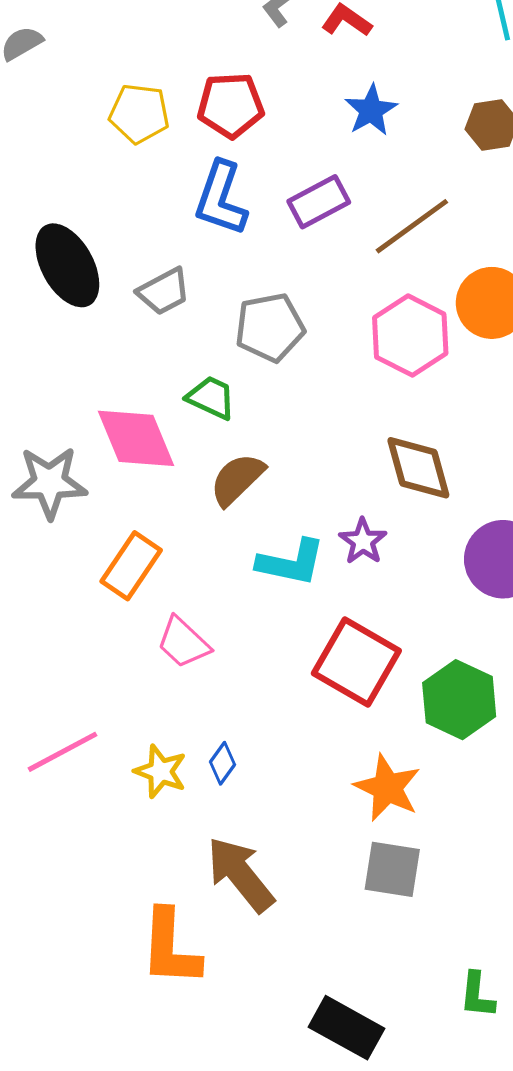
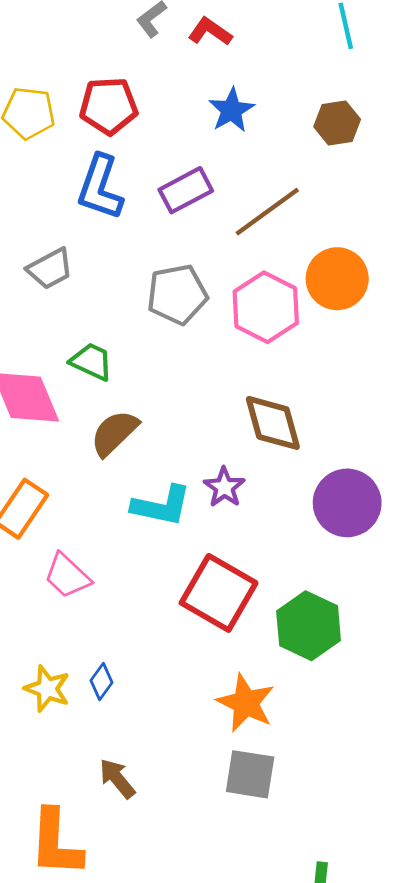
gray pentagon: (270, 327) -> (177, 294), moved
brown arrow: (240, 874) -> (117, 779), size x0.6

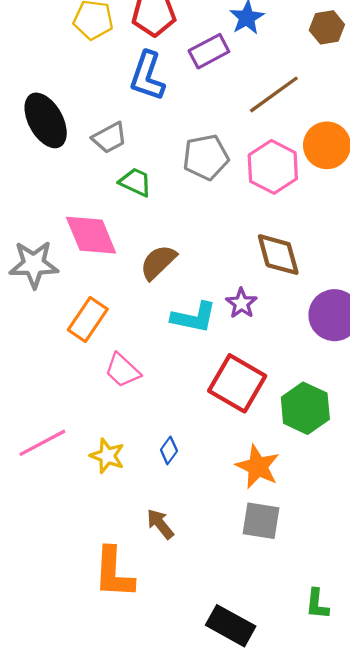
purple rectangle: (186, 190) -> (209, 51), moved
green trapezoid: (91, 362) -> (135, 182), moved
blue diamond: (101, 681) -> (169, 450), moved

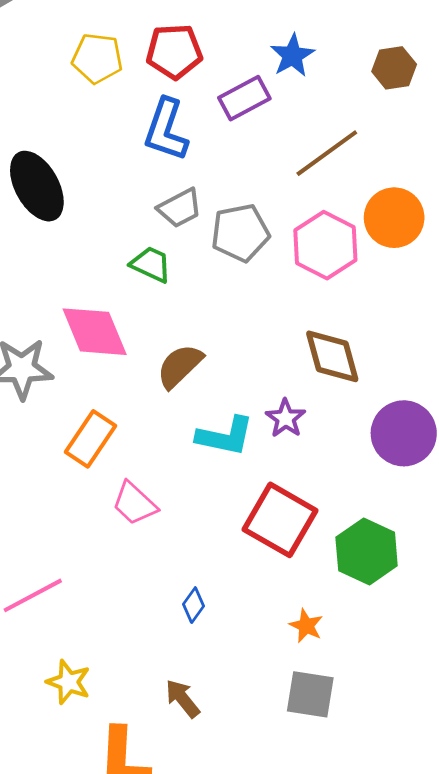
gray trapezoid: (109, 138) -> (180, 208), moved
yellow star: (107, 456) -> (68, 682), moved
orange star: (258, 467) -> (306, 626), size x0.6

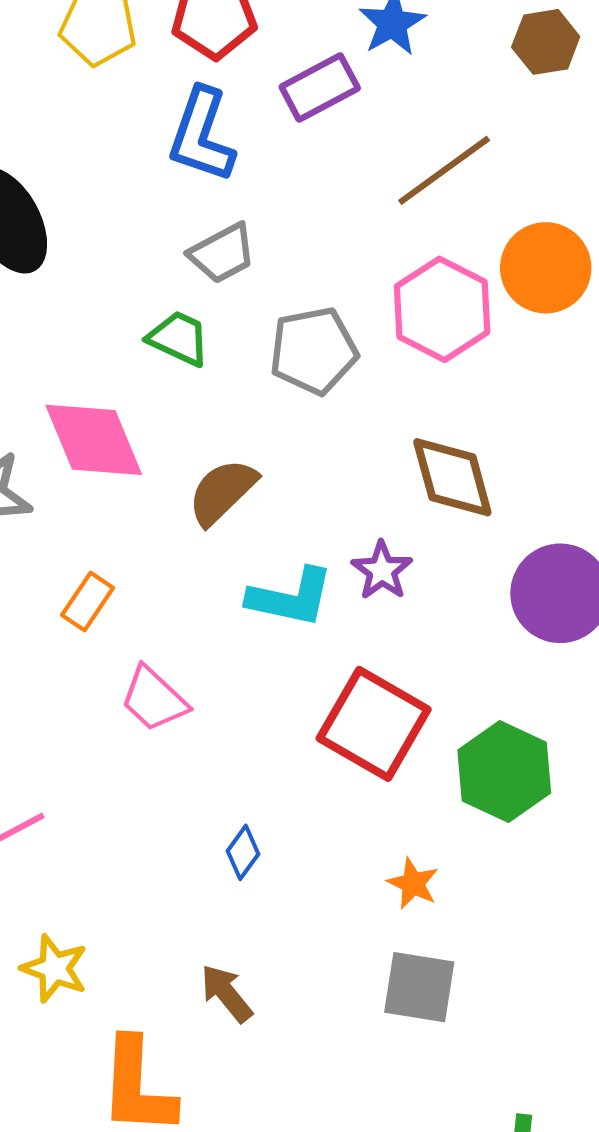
gray pentagon: (240, 233) -> (314, 351), moved
orange rectangle: (90, 439) -> (88, 602), size x0.7

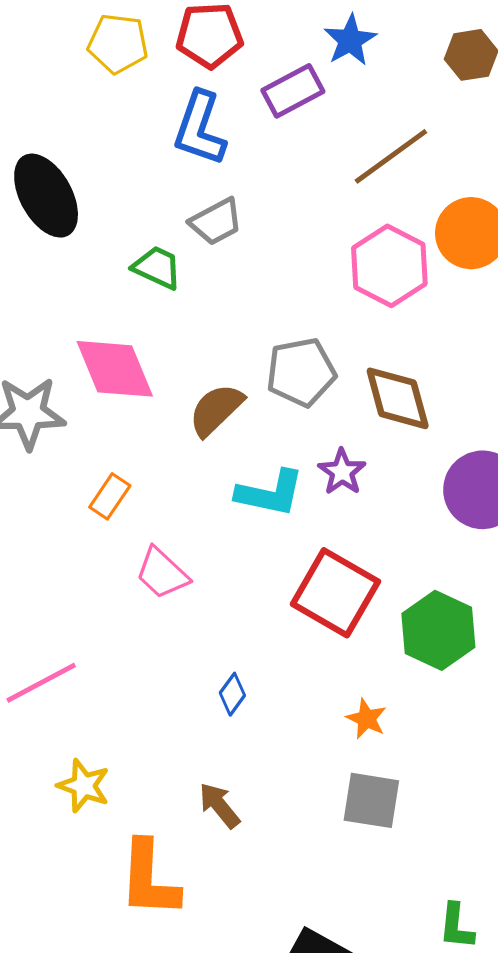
green trapezoid: (179, 338) -> (157, 267), moved
gray pentagon: (314, 351) -> (301, 372), moved

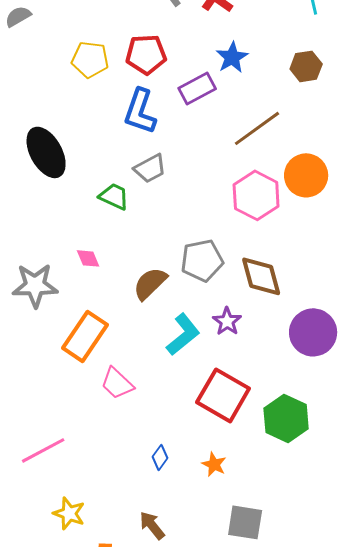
pink diamond: (115, 369) -> (88, 258), size x0.5
cyan L-shape: (270, 493) -> (183, 334), turned -51
orange rectangle: (110, 496) -> (85, 336), size x1.8
orange star: (366, 719) -> (214, 464), moved

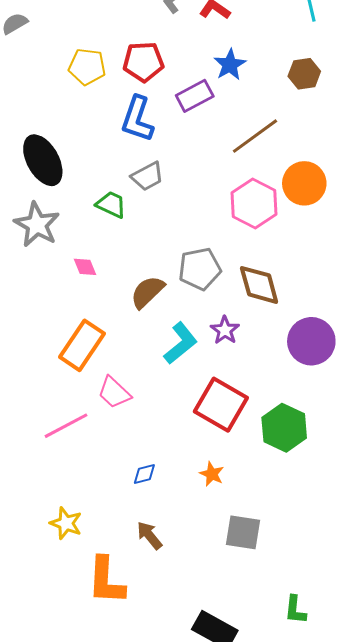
gray star: (35, 285) -> (37, 225), moved, turned 30
pink line: (43, 450) -> (66, 426), moved
blue diamond: (160, 457) -> (144, 474), moved, turned 40

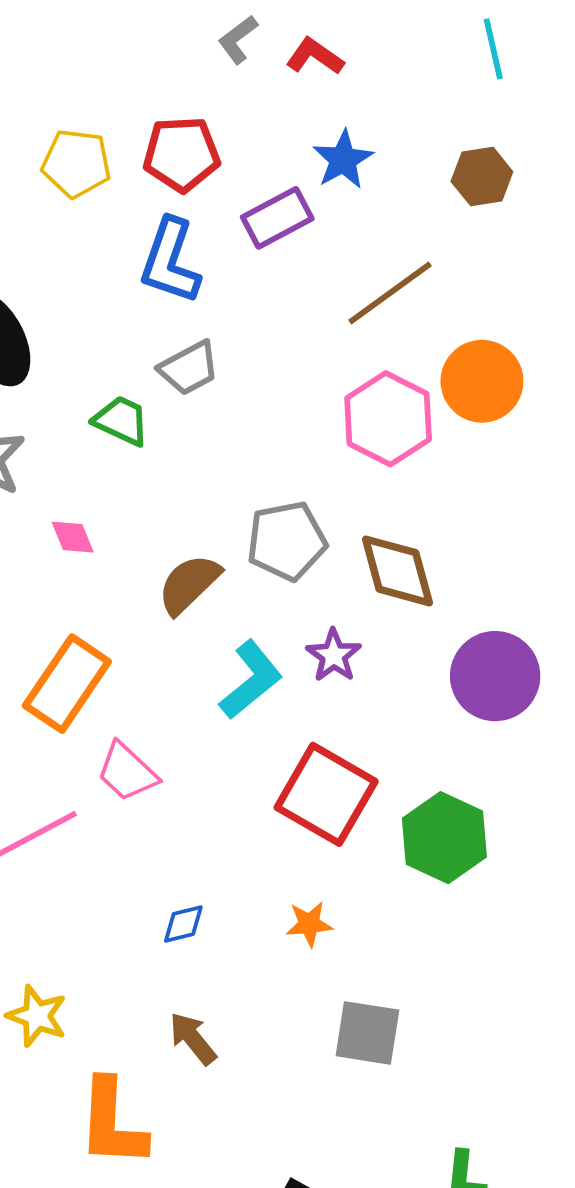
orange star: (212, 474) -> (309, 924), turned -30

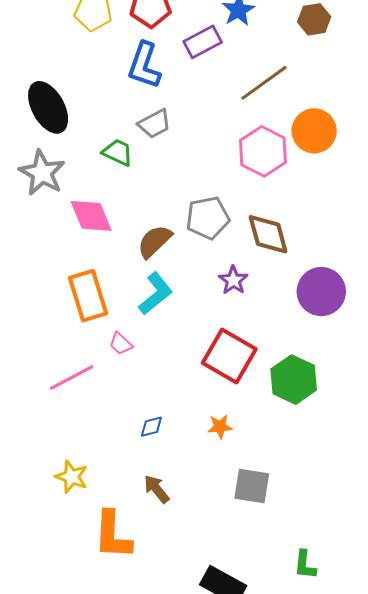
pink diamond: (73, 537) -> (91, 216), size x1.8
cyan L-shape: (251, 680) -> (156, 294), moved
orange rectangle: (67, 684) -> (88, 296), turned -51
pink trapezoid: (127, 772) -> (121, 344), size x0.7

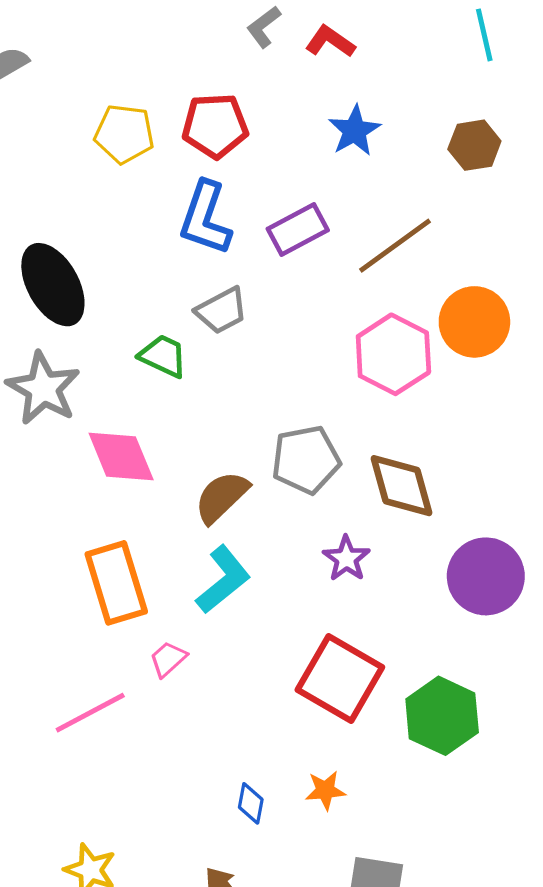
purple rectangle: (203, 42) -> (298, 229), moved
pink trapezoid: (121, 344) -> (168, 659), turned 95
blue diamond: (151, 427) -> (251, 803), moved, turned -65

